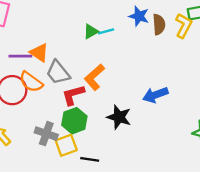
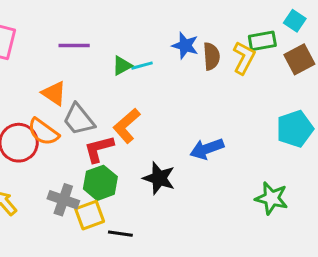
purple line: (20, 56) -> (74, 45), moved

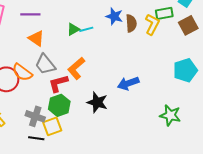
purple line: (74, 45) -> (30, 14), moved
orange triangle: (54, 93) -> (36, 38), moved
black line: (120, 234) -> (36, 138), moved

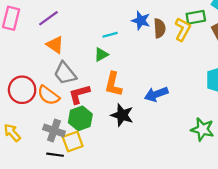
purple line: (30, 14) -> (48, 18), turned -36
green triangle: (73, 29) -> (101, 55), moved
orange L-shape: (76, 68) -> (113, 84), moved, turned -35
orange semicircle: (22, 72) -> (48, 95), moved

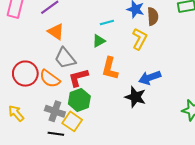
yellow L-shape: (183, 29) -> (140, 39), moved
black star: (122, 115) -> (135, 97), moved
yellow square: (73, 141) -> (72, 121), turned -36

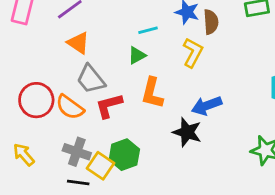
green hexagon: (79, 100) -> (124, 155), moved

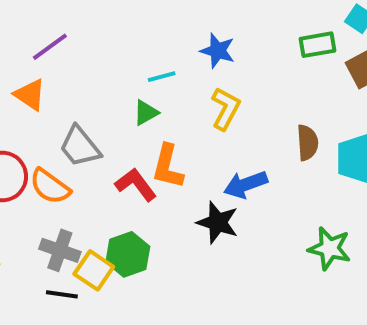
brown semicircle: (211, 22) -> (307, 143), moved
orange triangle: (78, 43) -> (30, 95), moved
red L-shape: (109, 106) -> (136, 185), moved, turned 68

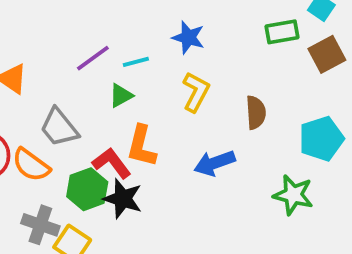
purple line: (50, 47) -> (93, 58), moved
brown semicircle: (307, 143) -> (256, 112), moved
black star: (218, 222) -> (123, 199), moved
green star: (329, 248) -> (293, 195), moved
green hexagon: (128, 254) -> (87, 189), moved

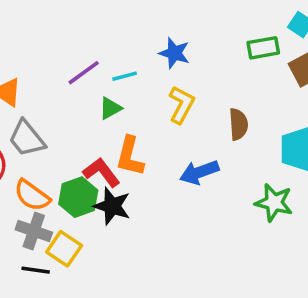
gray trapezoid: (59, 127) -> (27, 138), moved
orange semicircle: (31, 165) -> (32, 195), moved

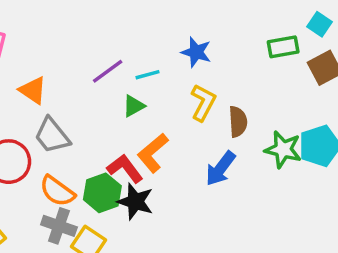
brown semicircle: (238, 124) -> (238, 122), moved
orange L-shape: (130, 156) -> (153, 153), turned 36
blue arrow: (199, 172) -> (221, 169), turned -33
green star: (274, 203) -> (283, 149), moved

